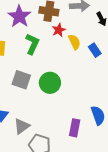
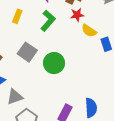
yellow semicircle: (74, 42) -> (89, 31), turned 133

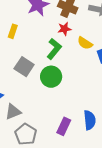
red star: (77, 15) -> (64, 29), moved
green L-shape: (48, 21) -> (54, 49), moved

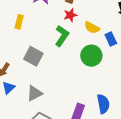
green circle: (51, 77) -> (91, 56), moved
gray triangle: (13, 112) -> (35, 93), moved

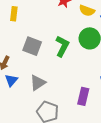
green L-shape: (62, 36) -> (62, 46), moved

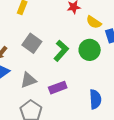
purple rectangle: (83, 96) -> (58, 88), moved, turned 42

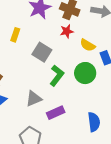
gray square: (32, 43) -> (42, 52), moved
gray triangle: (28, 80) -> (34, 99), moved

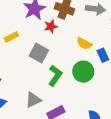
red star: (67, 31) -> (51, 26), moved
yellow rectangle: (15, 35) -> (11, 37), turned 48

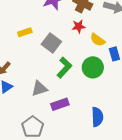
red star: (51, 26) -> (79, 26), moved
yellow rectangle: (11, 37) -> (25, 32), moved

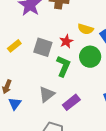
red star: (79, 26) -> (66, 41), moved

